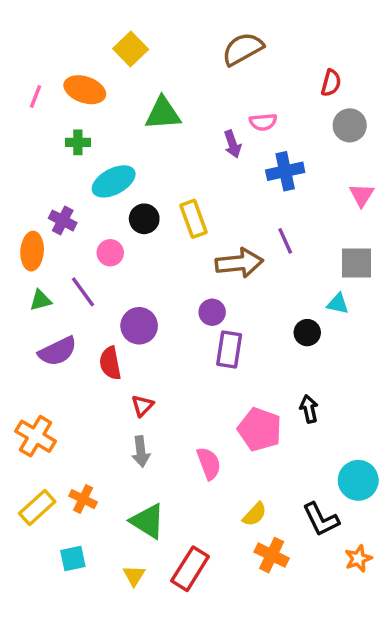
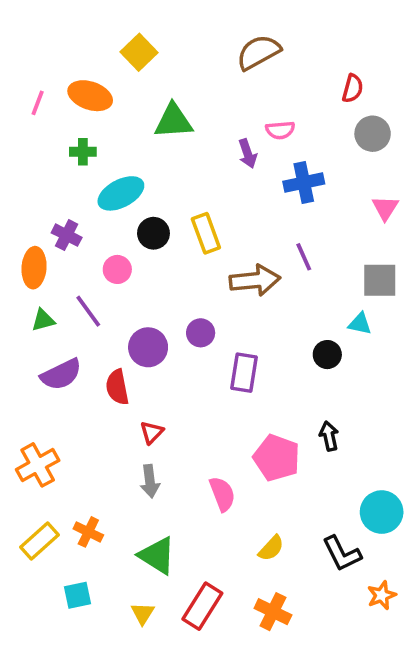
purple circle: (212, 312) -> (201, 333), moved
orange cross: (36, 436) -> (38, 465), turned 30
orange cross: (272, 555) -> (273, 612), moved

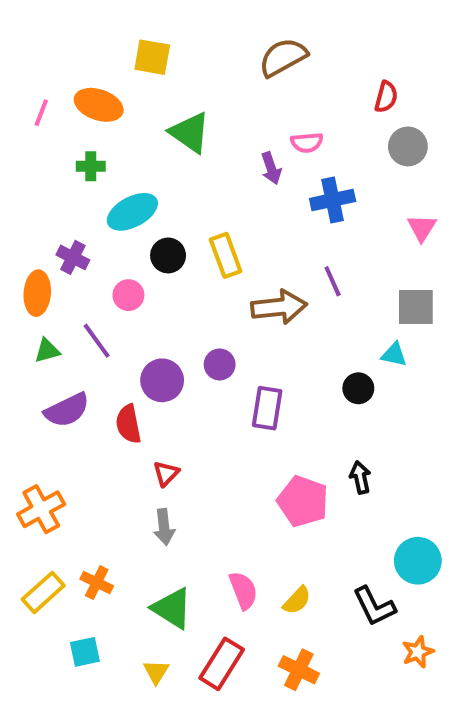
yellow square: (139, 52) -> (152, 57), turned -36
green triangle: (173, 121) -> (190, 133), turned 39
pink semicircle: (222, 494) -> (243, 590), moved

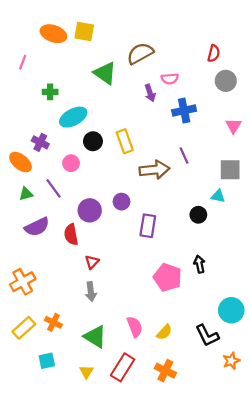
brown semicircle: (283, 57) -> (140, 53), moved
orange ellipse: (99, 105) -> (53, 34), moved
orange ellipse: (37, 293) -> (21, 162), turned -55

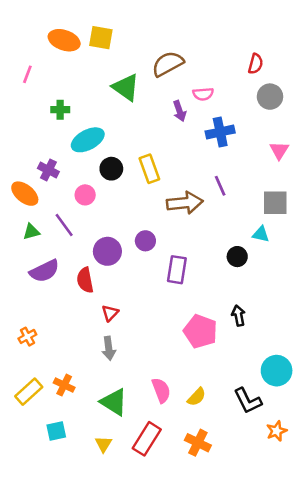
orange cross: (23, 282) -> (27, 337), size x0.6

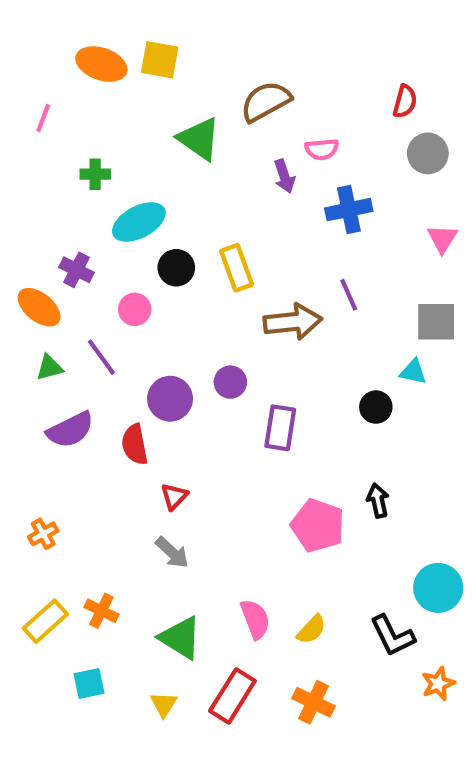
gray arrow: (109, 348) -> (172, 553), turned -40

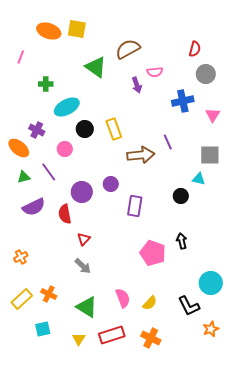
blue cross: (349, 210) -> (183, 101), moved
red rectangle: (232, 696) -> (112, 335), turned 40

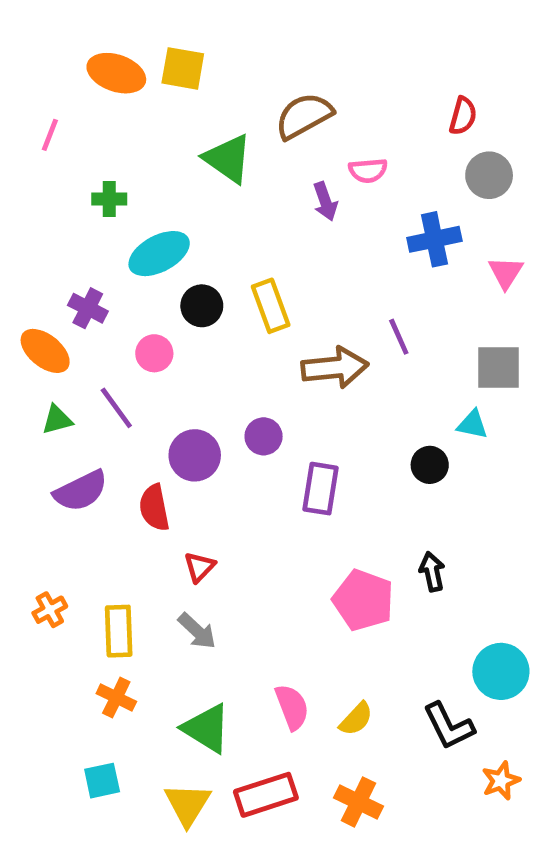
yellow rectangle: (22, 299) -> (119, 631), moved, turned -50
yellow triangle: (79, 339) -> (188, 804), size x1.5

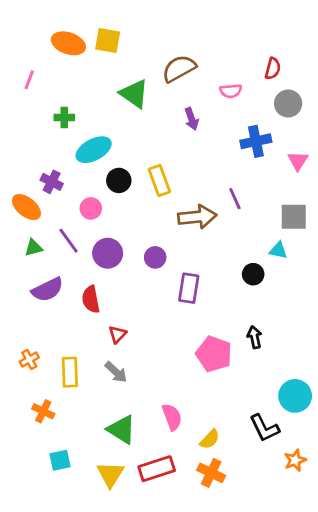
pink semicircle: (368, 170) -> (231, 91), moved
purple circle: (195, 455) -> (108, 253), moved
orange cross: (116, 698) -> (43, 411), moved
yellow semicircle: (356, 719) -> (210, 439), moved

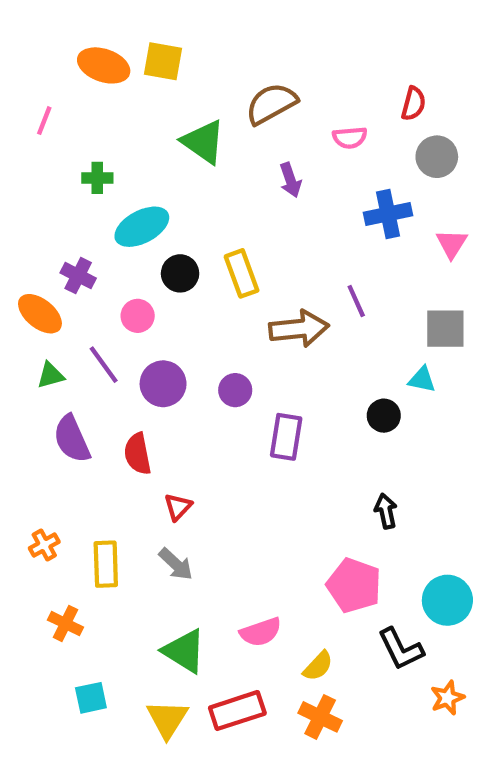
purple semicircle: (47, 290) -> (72, 439), turned 92
pink pentagon: (214, 354) -> (354, 585), moved
pink semicircle: (172, 417) -> (261, 632), turned 92

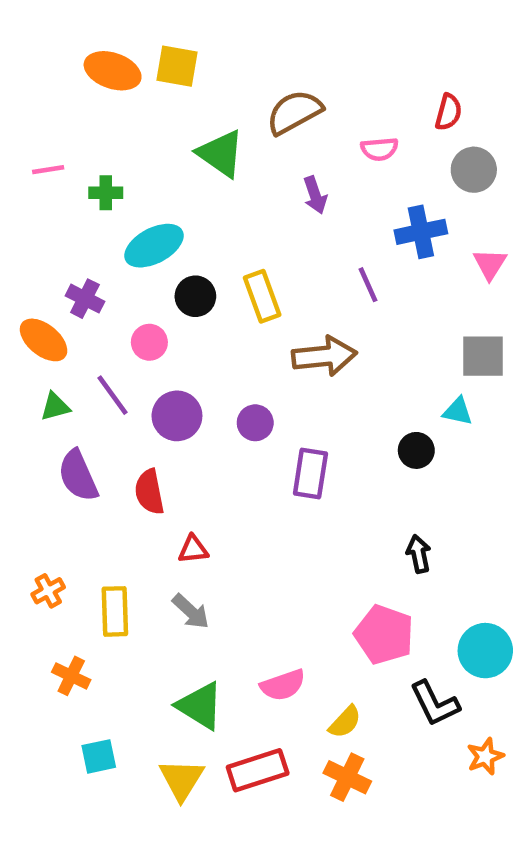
pink line: (44, 121) -> (48, 170), moved, turned 60
purple line: (356, 301) -> (368, 285), moved
red triangle: (178, 507) -> (193, 549), turned 40

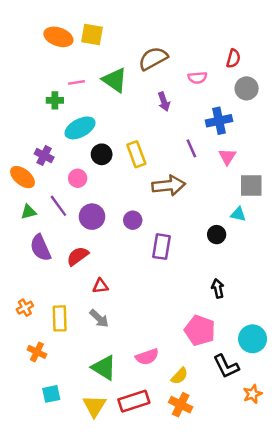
pink line: (48, 170) -> (76, 82), moved
pink triangle: (490, 264) -> (227, 157), moved
red semicircle: (149, 492) -> (78, 256), turned 65

